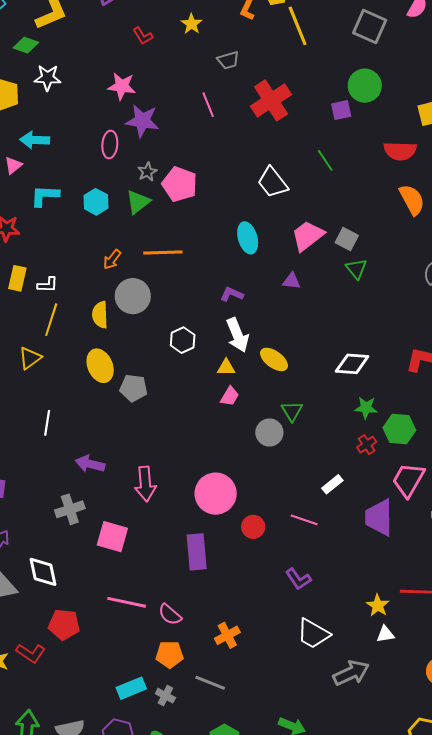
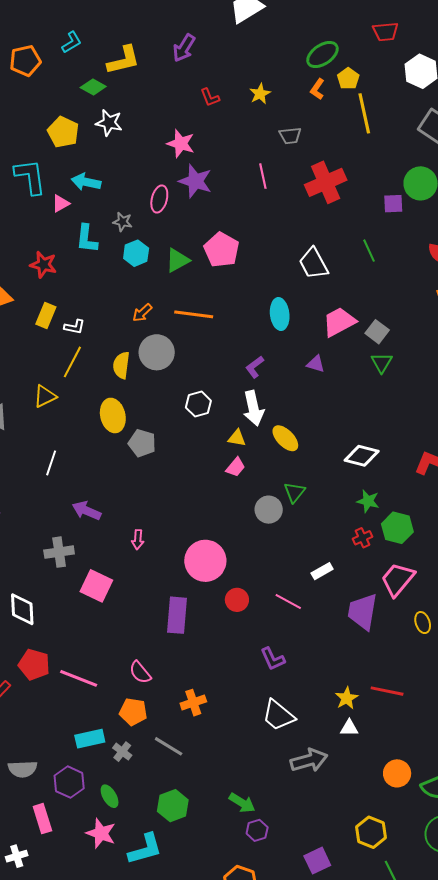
gray star: (147, 172) -> (123, 222), moved, turned 30
cyan L-shape: (45, 196) -> (87, 239), turned -96
purple L-shape: (232, 294) -> (255, 367), turned -70
pink arrow: (145, 484) -> (138, 540), size x0.6
pink line: (127, 602) -> (79, 678), moved

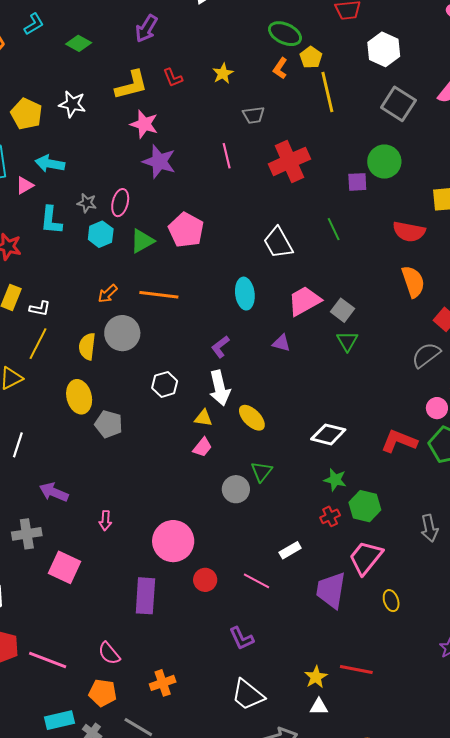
green ellipse: (322, 55) -> (285, 34), turned 60
yellow L-shape: (123, 60) -> (131, 85), moved
green diamond: (93, 87) -> (79, 43), moved
pink ellipse: (159, 199) -> (120, 203), moved

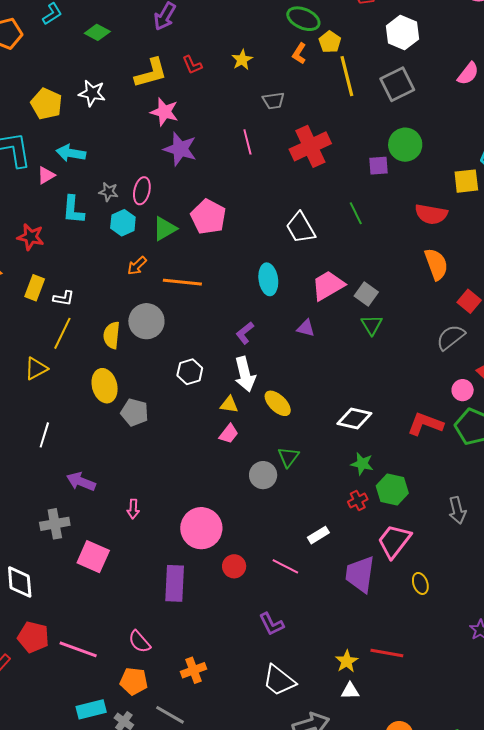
gray square: (398, 104) -> (397, 84), moved, turned 32
orange arrow: (108, 294) -> (137, 266), moved

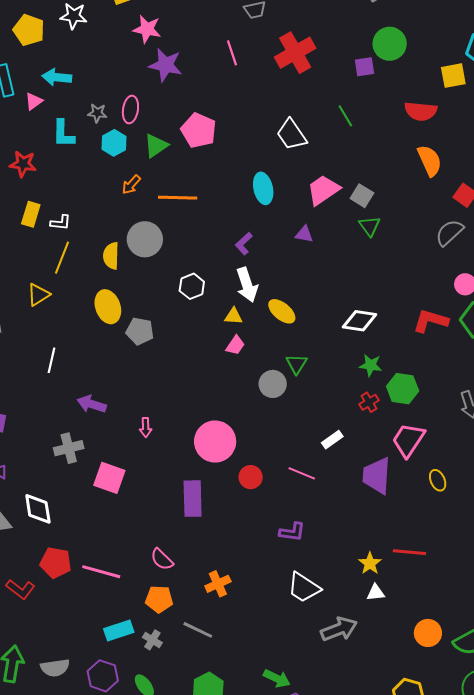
purple L-shape: (271, 624) -> (292, 532), turned -52

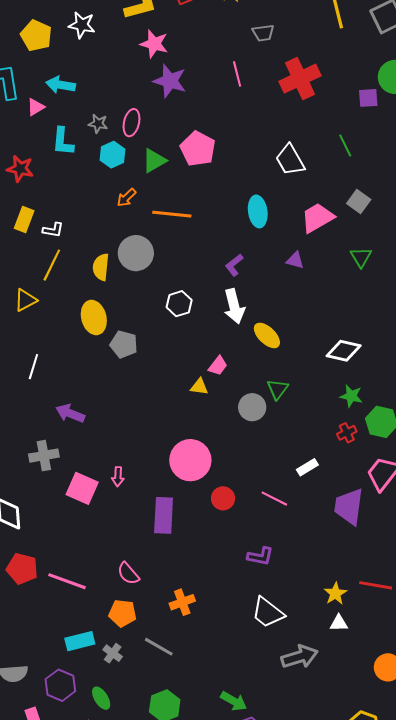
gray square: (362, 196) -> (359, 202), moved
yellow triangle: (234, 316) -> (199, 387), moved
pink arrow: (146, 427) -> (118, 477), moved

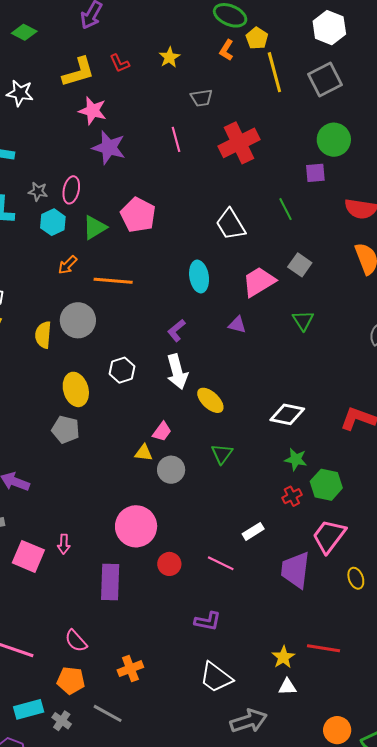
purple square: (368, 98) -> (315, 173), moved
yellow ellipse: (94, 318) -> (76, 389), moved
gray pentagon: (124, 344) -> (66, 430), moved
gray circle: (252, 407) -> (171, 470), moved

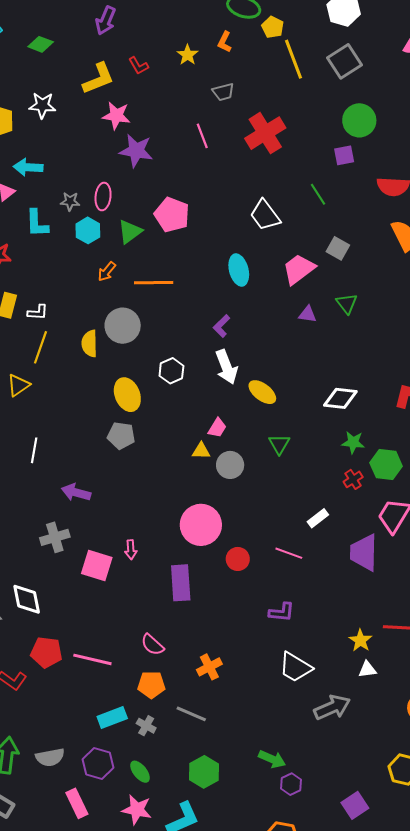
orange L-shape: (226, 50) -> (225, 42), moved
purple triangle: (237, 325) -> (308, 314), moved

